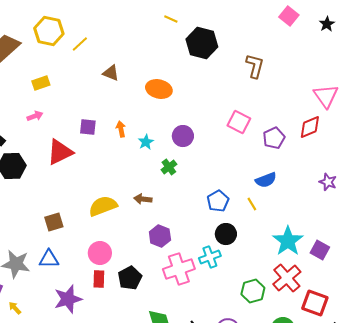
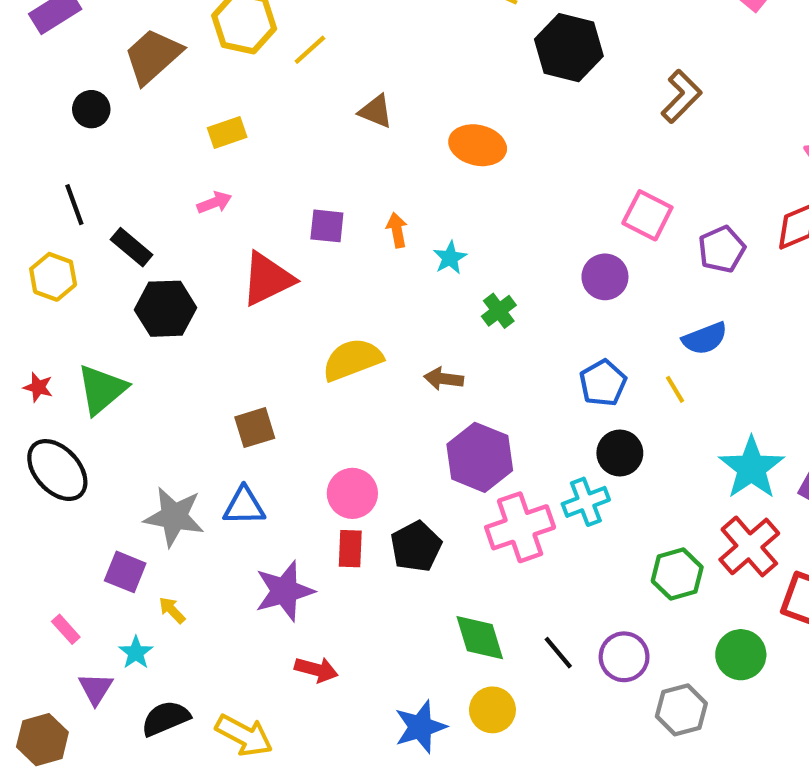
brown L-shape: (255, 66) -> (681, 96), turned 30
purple circle: (183, 136) -> (605, 277), moved
yellow semicircle: (103, 206) -> (352, 360), moved
purple hexagon: (160, 236) -> (480, 457), size x1.4

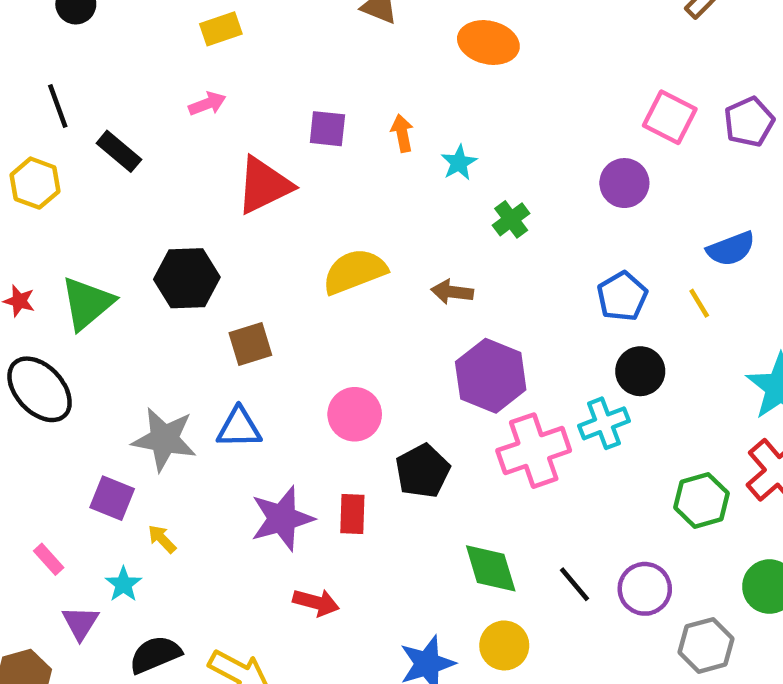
purple pentagon: (722, 249) -> (749, 122), moved
black hexagon: (166, 309) -> (187, 278), moved
red rectangle: (350, 549) -> (352, 514), moved

